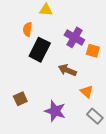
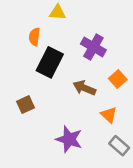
orange square: (93, 51) -> (118, 79), moved, turned 32
brown square: (20, 99) -> (25, 105), moved

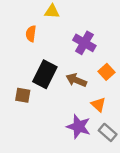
black rectangle: (50, 62) -> (45, 74), moved
brown square: (25, 105) -> (23, 95), turned 35
purple star: (69, 139) -> (79, 127), moved

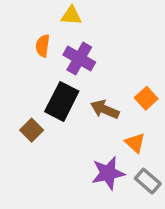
purple cross: (84, 43) -> (79, 58), moved
brown square: (23, 95) -> (32, 130), turned 35
purple star: (79, 127) -> (108, 173), turned -30

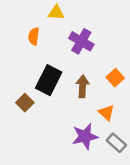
purple cross: (79, 58) -> (81, 41), moved
brown arrow: (105, 109) -> (83, 86), turned 70

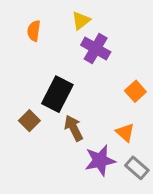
yellow triangle: (56, 13) -> (81, 21), moved, turned -42
orange semicircle: (34, 36) -> (34, 31), moved
brown arrow: (83, 86) -> (74, 128), moved, turned -30

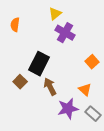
orange semicircle: (34, 31) -> (15, 25), moved

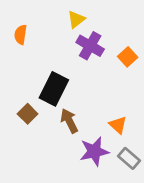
orange square: (92, 62) -> (128, 57), moved

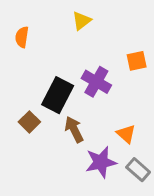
purple cross: (90, 46) -> (96, 82), moved
orange square: (128, 57) -> (137, 61), turned 30

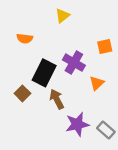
orange semicircle: (22, 37) -> (25, 39), moved, turned -91
orange triangle: (126, 134) -> (97, 83), moved, turned 35

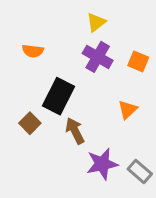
yellow triangle: (62, 16) -> (96, 22), moved
orange square: (105, 47) -> (138, 61), turned 35
purple cross: (74, 63) -> (98, 57), moved

